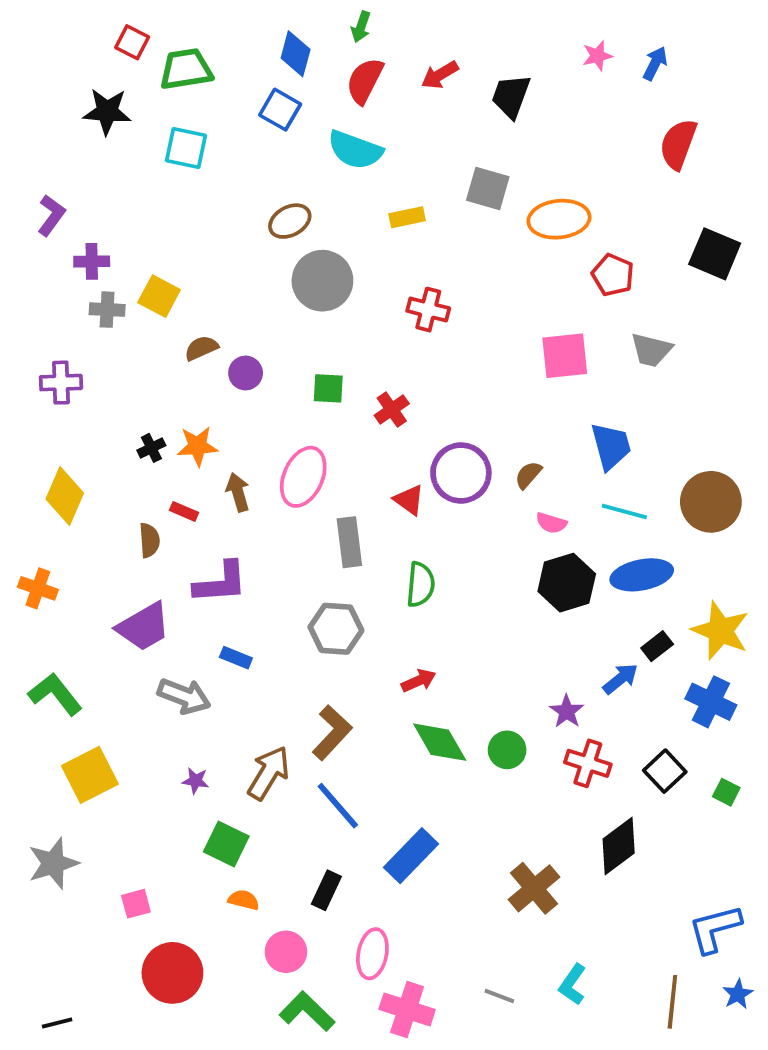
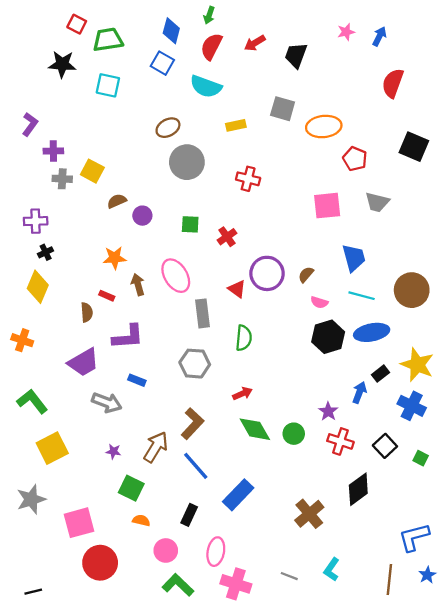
black cross: (151, 448) -> (46, 252), moved
pink ellipse: (303, 477) -> (176, 276), turned -56
blue arrow: (621, 679) -> (359, 392), turned -30
pink square: (136, 904) -> (79, 523), size x1.8

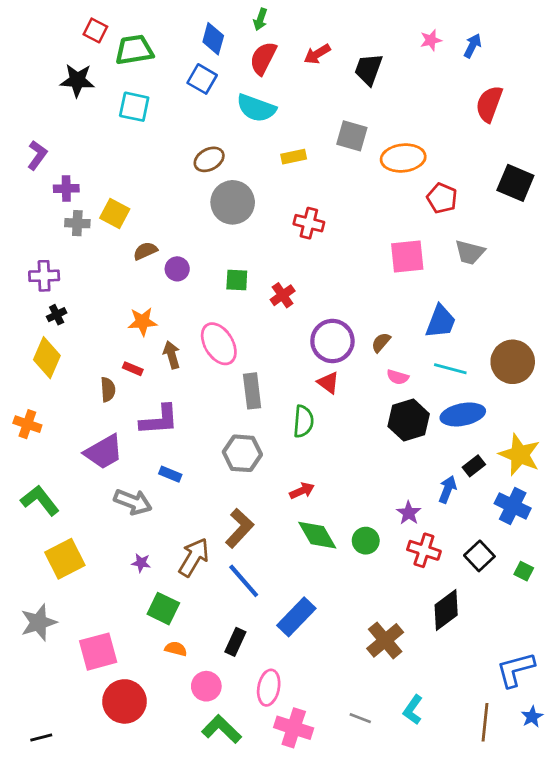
blue trapezoid: (354, 258) -> (441, 322), turned 36
red triangle: (237, 289) -> (328, 383), moved

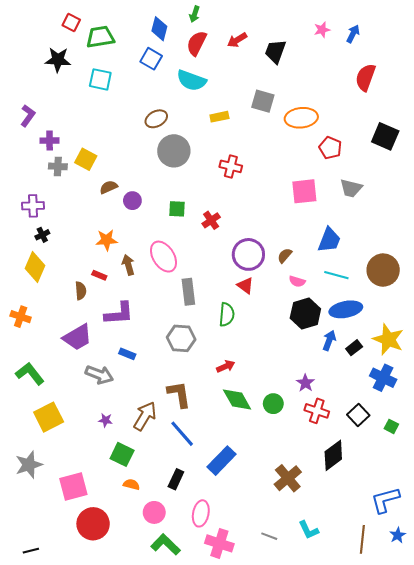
blue arrow: (448, 489) -> (329, 340), moved
brown L-shape: (240, 528) -> (179, 394), turned -52
cyan L-shape: (413, 710) -> (309, 530), turned -60

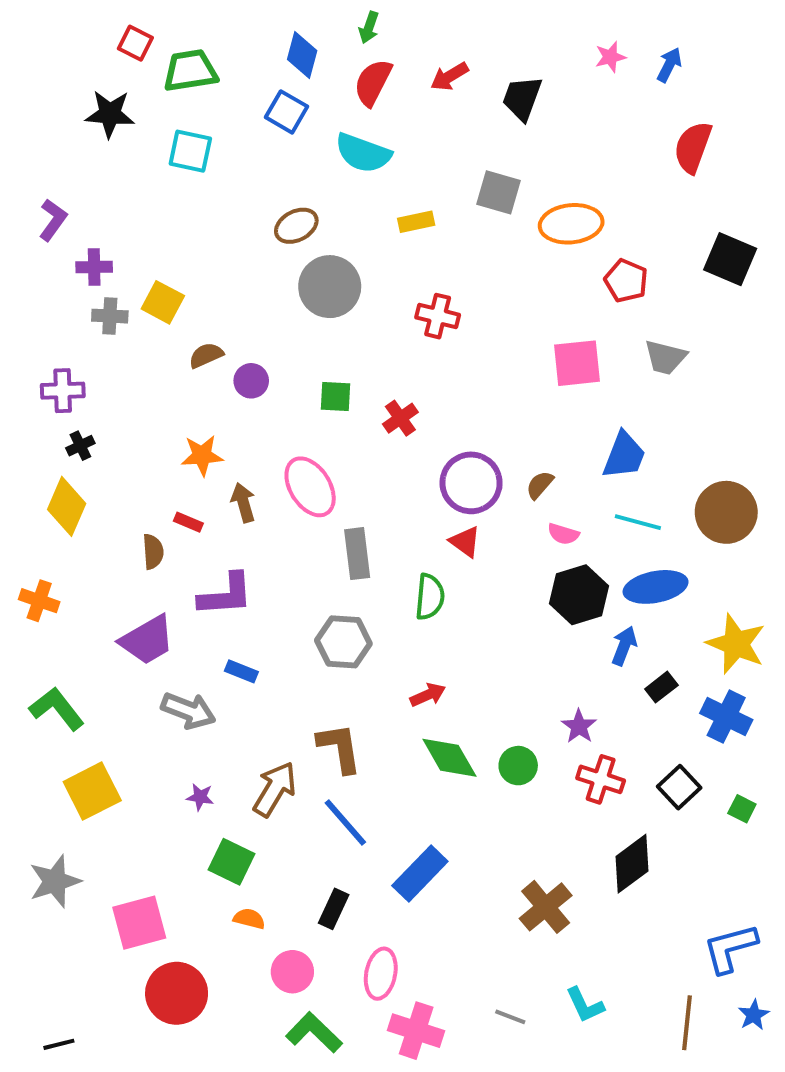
black rectangle: (354, 348) -> (661, 687), moved

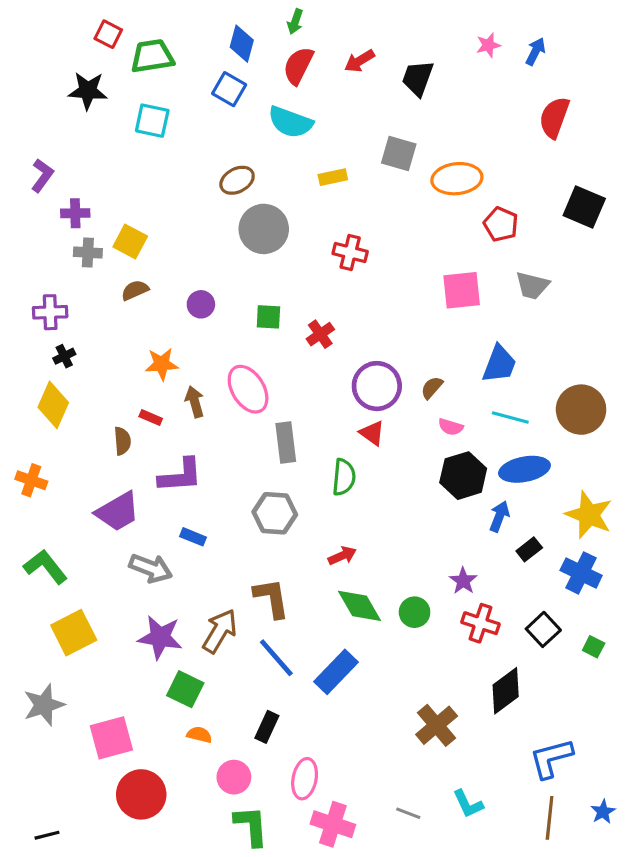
brown semicircle: (206, 355) -> (135, 290), moved
purple star: (200, 797) -> (160, 637), size x2.0
blue rectangle: (420, 874) -> (336, 672), moved
blue L-shape: (730, 948) -> (551, 758), moved
green L-shape: (314, 1033) -> (251, 826), turned 42

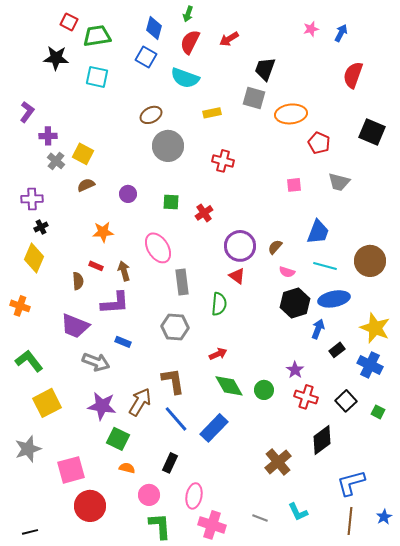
black trapezoid: (418, 78) -> (265, 69), moved
gray cross: (88, 253) -> (56, 161), turned 36
pink square: (462, 290) -> (294, 185), size x0.6
brown arrow: (195, 402) -> (124, 271), moved
purple trapezoid: (118, 512) -> (75, 326), turned 52

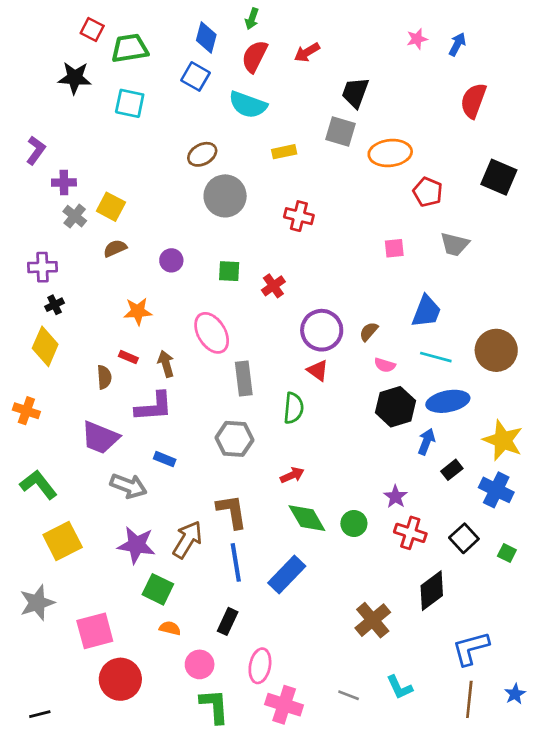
blue line: (176, 419) -> (236, 562), turned 32

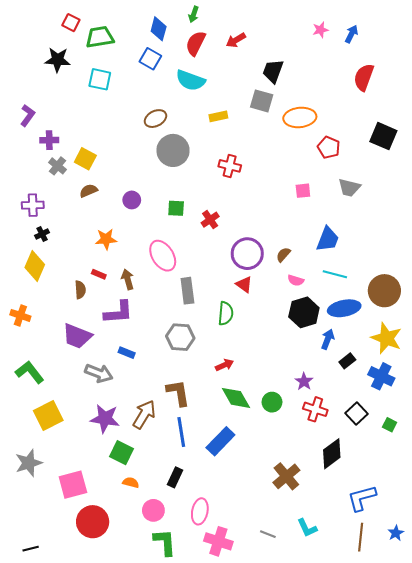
brown circle: (496, 350) -> (384, 291), moved

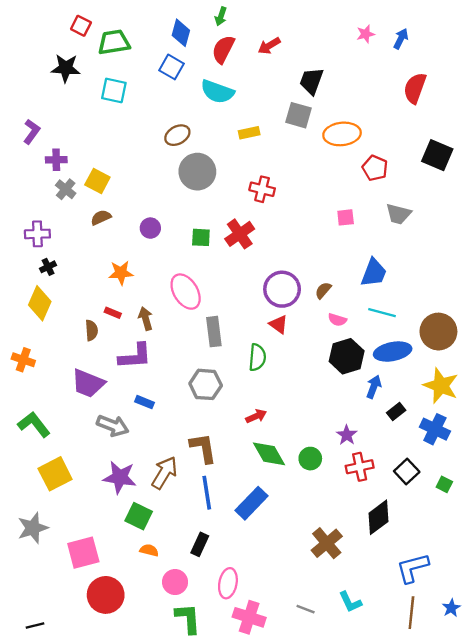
red cross: (210, 220) -> (240, 234), moved, size x1.4
red cross: (315, 409) -> (360, 467), turned -30

